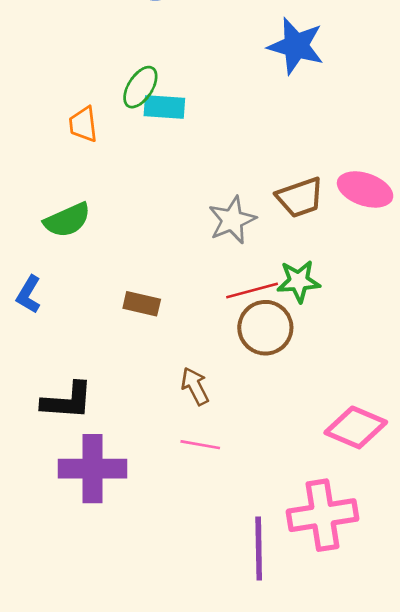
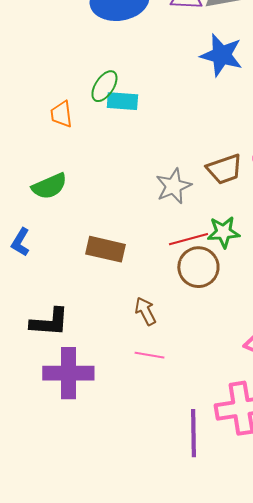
brown rectangle: (142, 304) -> (105, 249), size x1.4

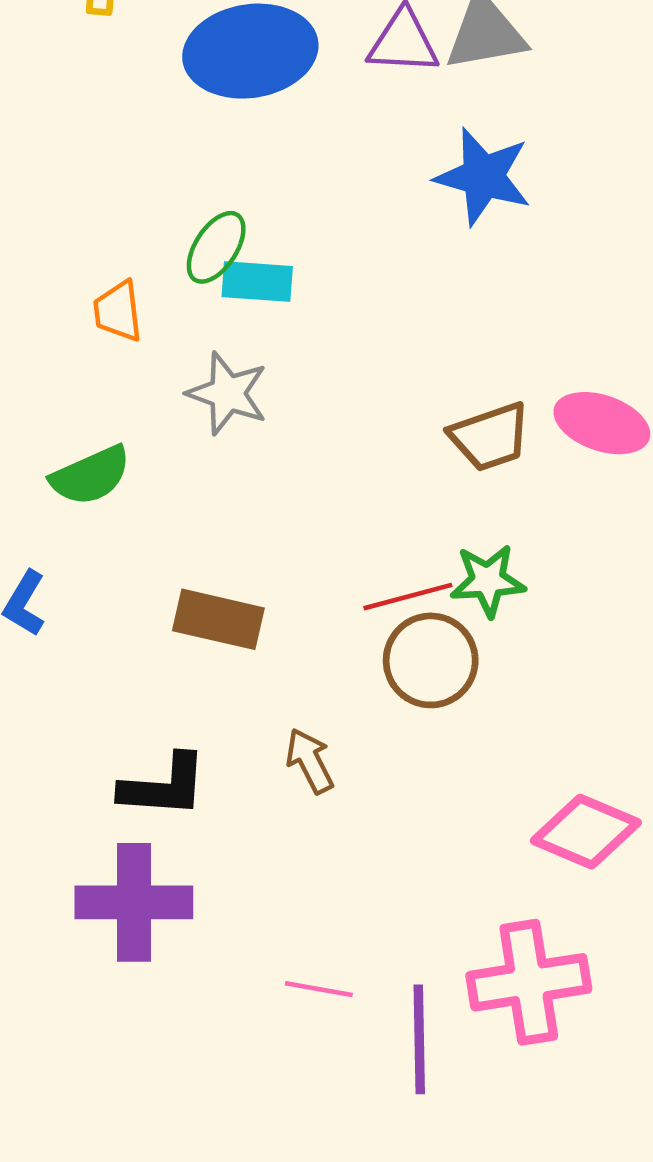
gray star: (173, 186) -> (228, 393), moved, turned -30
black L-shape: (49, 322) -> (164, 786), moved
pink line: (149, 355) -> (319, 989), moved

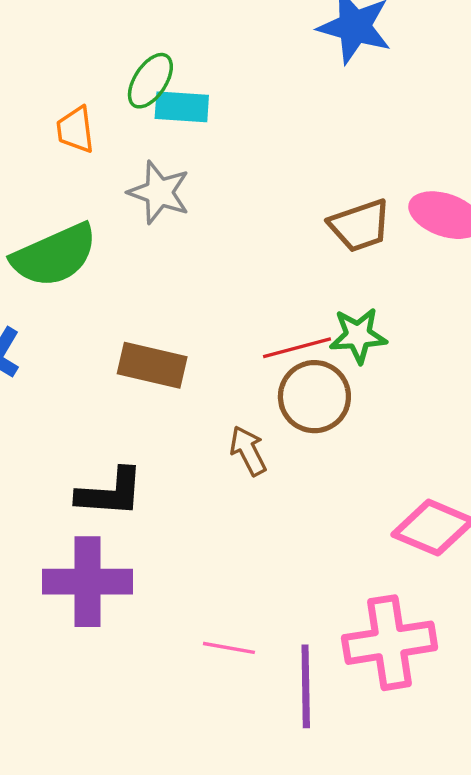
green semicircle: (91, 476) -> (54, 255), size x1.4
brown arrow: (310, 761) -> (248, 451), moved

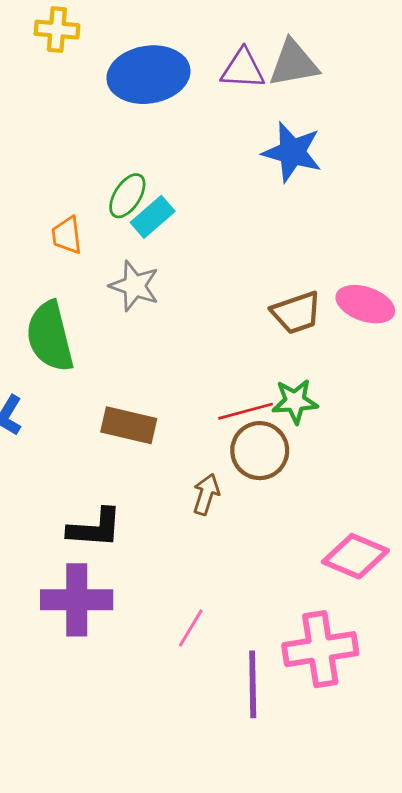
cyan rectangle: (182, 107) -> (153, 217), turned -45
green semicircle: (54, 255) -> (50, 337), turned 100
brown arrow: (248, 451) -> (206, 494), turned 45
pink line: (229, 648) -> (191, 628), moved, turned -69

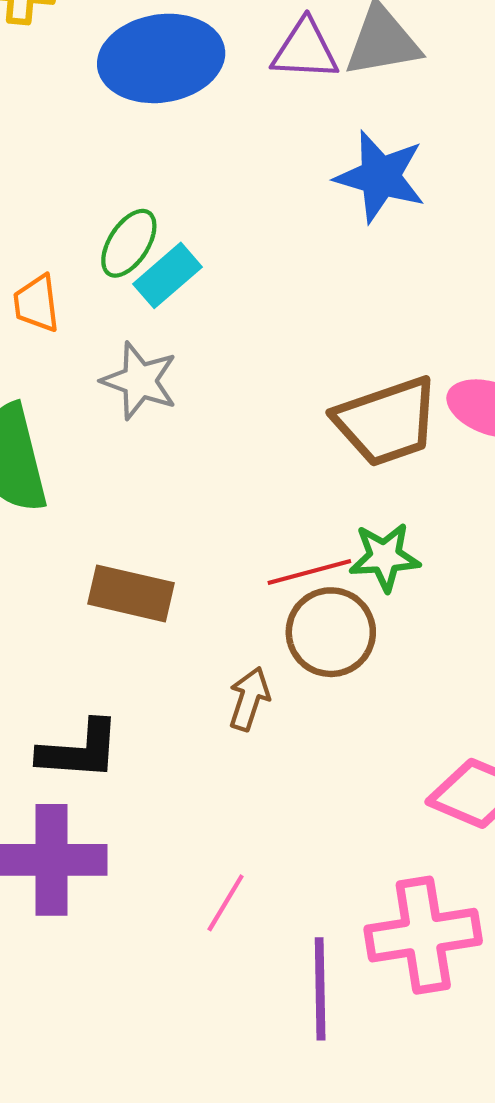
brown trapezoid: (296, 313) -> (387, 422), size x1.4

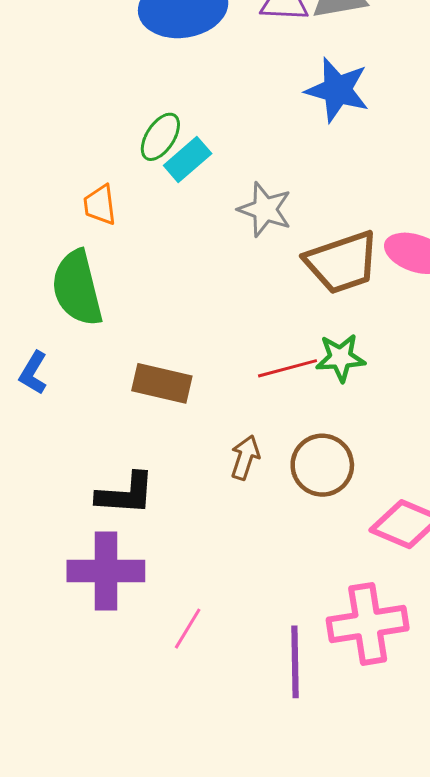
orange trapezoid: (36, 303) -> (100, 205), moved
gray star: (140, 381) -> (265, 209), moved
brown circle: (331, 632) -> (322, 465), moved
pink line: (226, 903) -> (188, 629), moved

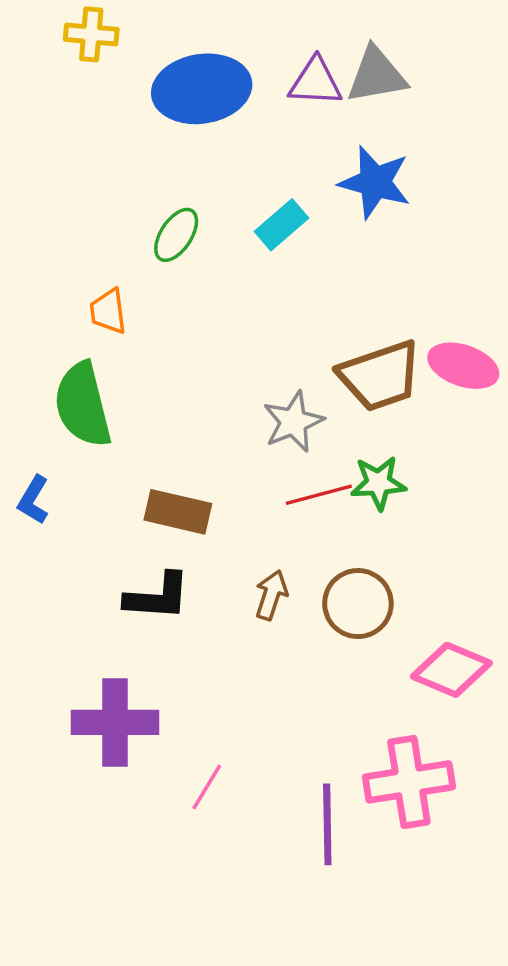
cyan rectangle: (188, 160) -> (281, 225), moved
gray star: (265, 209) -> (293, 422), moved, turned 30
black L-shape: (126, 494) -> (157, 597), moved

